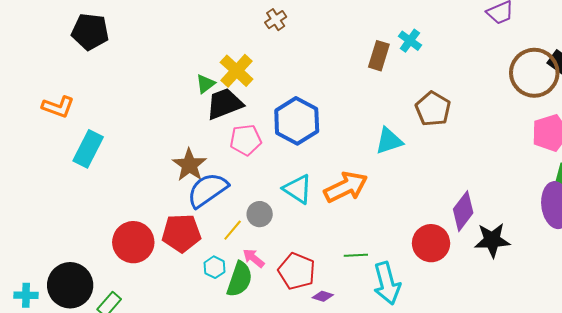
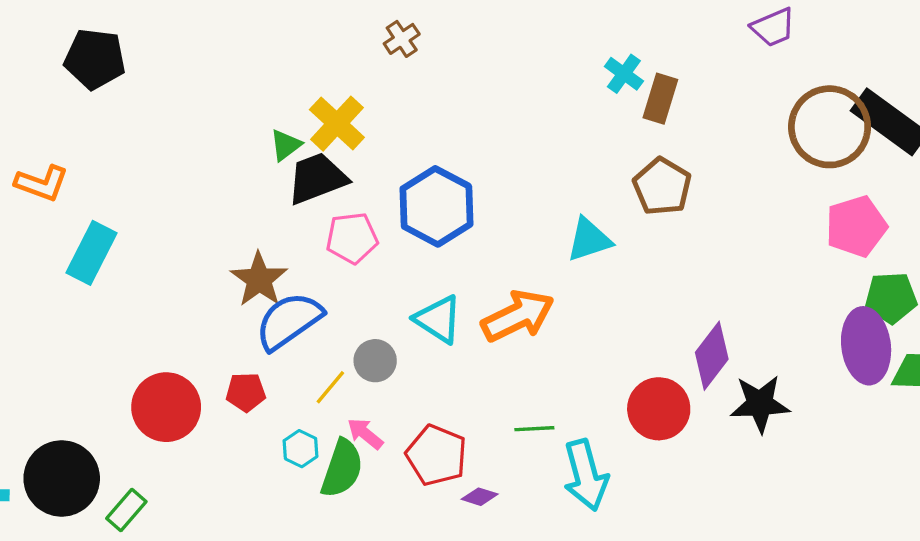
brown rectangle: (379, 56) -> (660, 99), moved
red pentagon: (181, 233) -> (246, 392), size x0.6

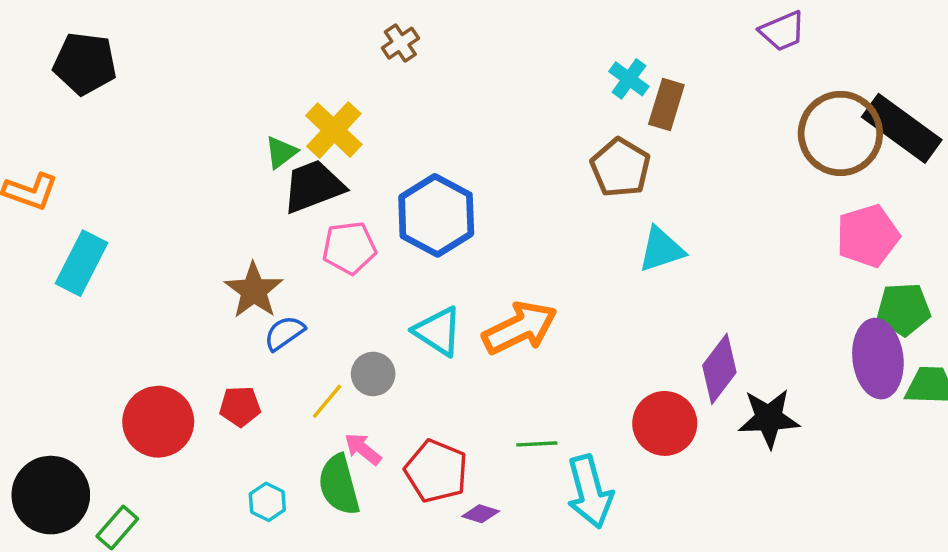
brown pentagon: (662, 187) -> (620, 168), moved
cyan triangle: (589, 240) -> (661, 249), moved
blue semicircle: (289, 321) -> (284, 333), size x0.6
cyan hexagon: (301, 449) -> (267, 502), moved
green semicircle: (342, 468) -> (339, 485), turned 146

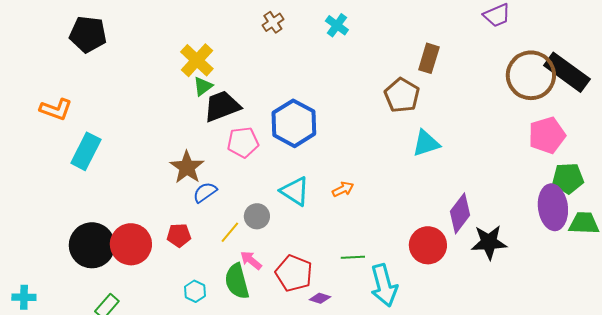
cyan cross: (629, 79) -> (337, 25), moved
yellow cross: (334, 130) -> (197, 60), moved
orange arrow: (520, 328) -> (343, 189), size x0.5
black circle: (51, 495) -> (92, 245), moved

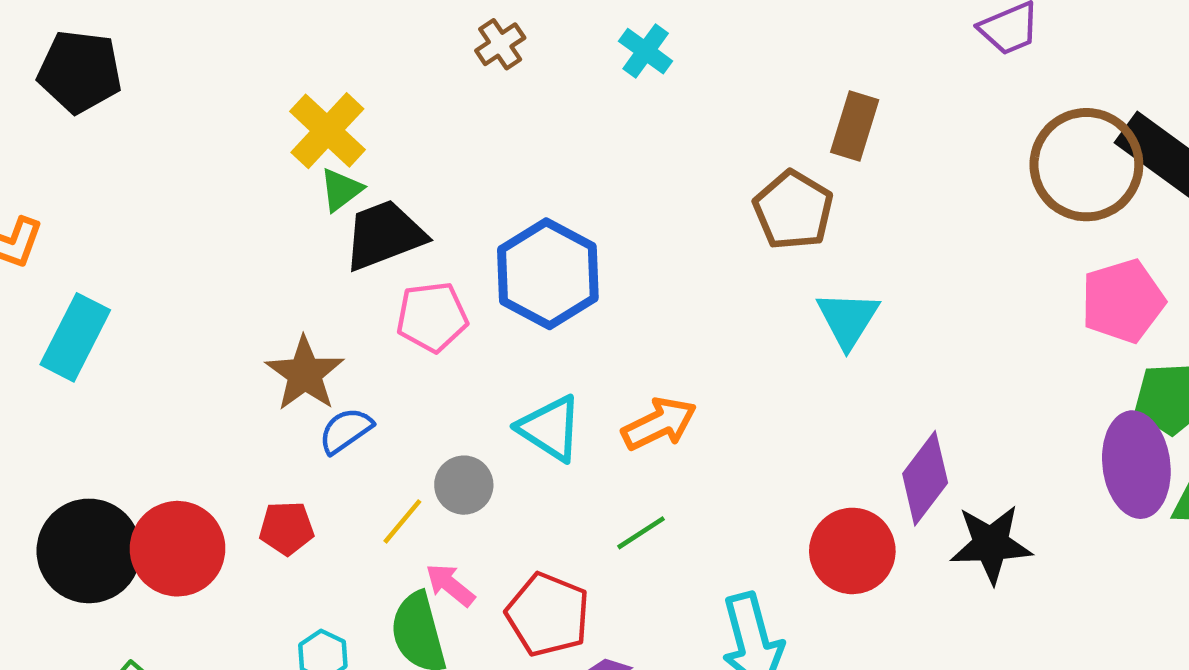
cyan triangle: (426, 143) -> (848, 319), turned -40
orange arrow: (343, 189) -> (659, 424), size x1.5
green line: (353, 257) -> (641, 533), moved, turned -30

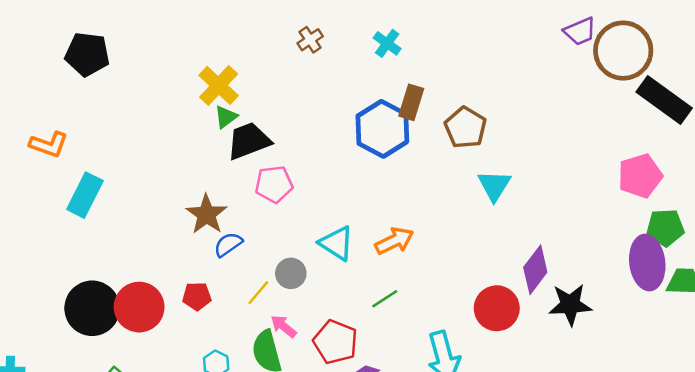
brown rectangle: (855, 126) -> (411, 102), moved
brown circle: (1086, 165) -> (623, 51), moved
blue hexagon: (548, 274) -> (382, 129), moved

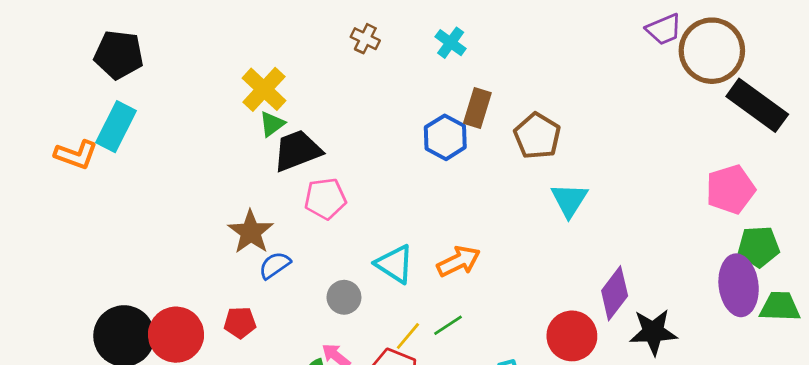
brown cross: (310, 40) -> (365, 39), turned -30
blue hexagon: (382, 129) -> (445, 137), size x0.7
cyan rectangle: (85, 195) -> (116, 127), moved
yellow line: (258, 293) -> (408, 336), moved

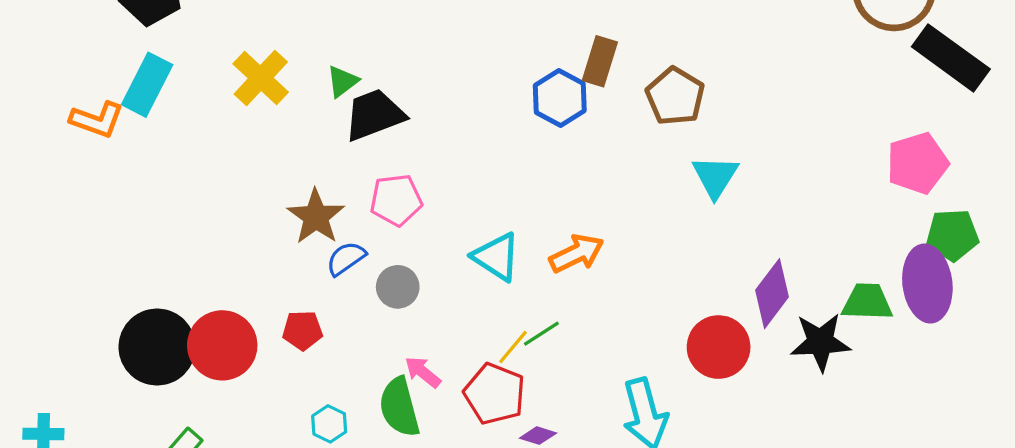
yellow cross: (264, 89) -> (261, 78), moved
pink pentagon: (325, 199) -> (396, 200), moved
gray circle: (344, 297) -> (398, 287), moved
green trapezoid: (780, 307) -> (867, 302), moved
green line: (448, 325) -> (541, 334), moved

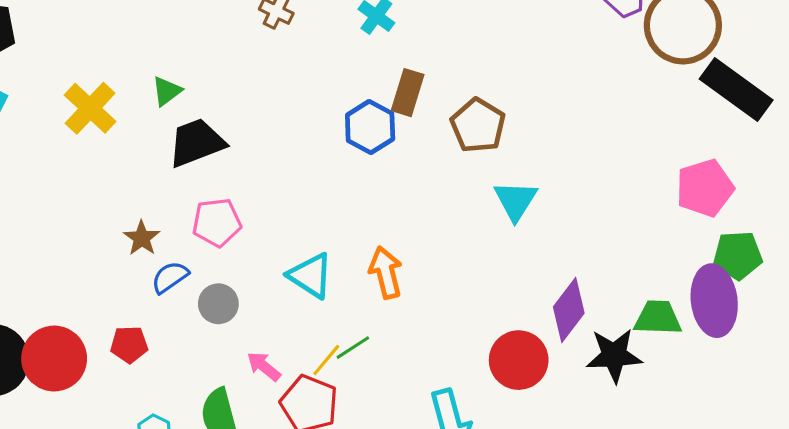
green triangle: (343, 81) -> (167, 91), moved
brown star: (316, 217) -> (142, 238), size x0.7
orange arrow: (576, 253) -> (386, 272), turned -78
pink arrow: (423, 372) -> (264, 366), moved

